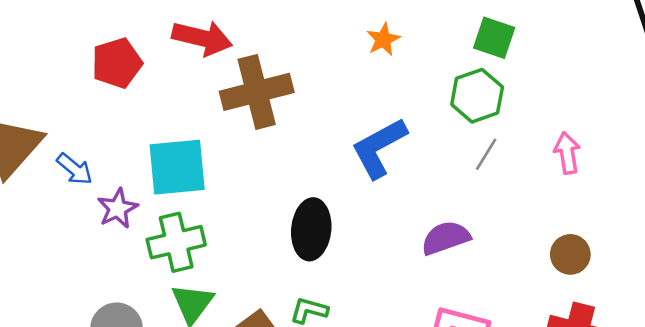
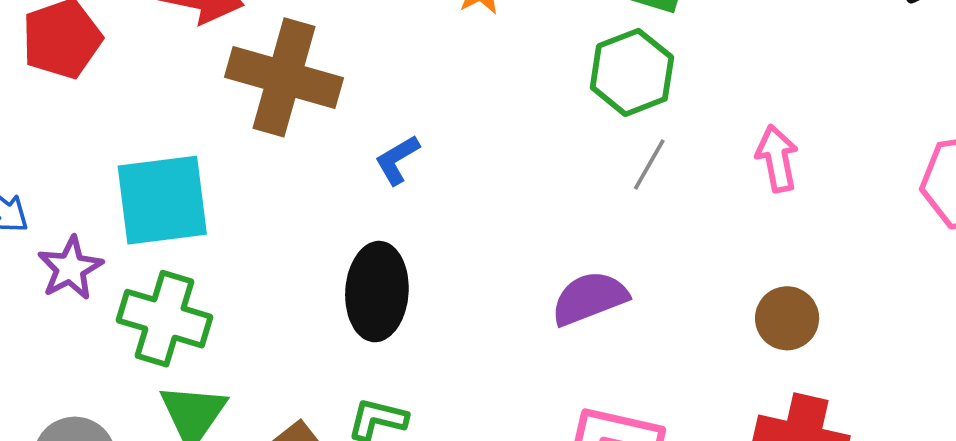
brown cross: (257, 92) -> (284, 77), turned 32
blue L-shape: (379, 148) -> (397, 160), moved, size x0.5
green cross: (176, 242) -> (164, 319), turned 32

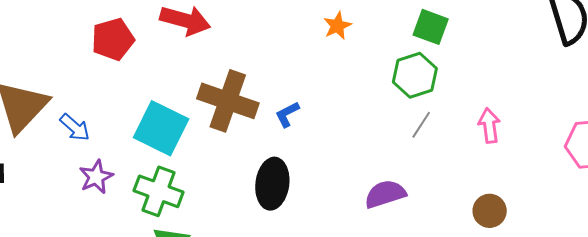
brown cross: (284, 77) -> (228, 101), moved
cyan square: (162, 200) -> (161, 128), turned 30
purple star: (70, 268) -> (96, 177), moved

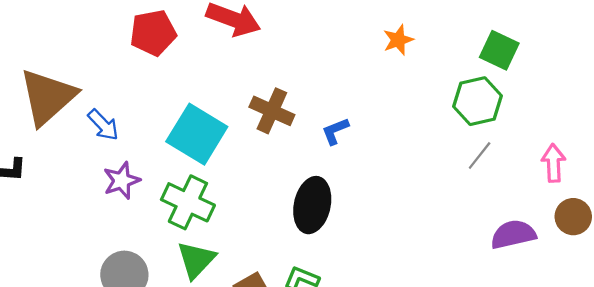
brown cross: (228, 101) -> (272, 111), size x0.7
purple semicircle: (385, 194) -> (513, 234), moved
brown circle: (490, 211) -> (573, 217), moved

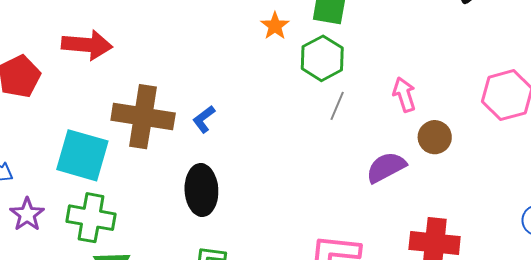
orange star: (398, 40) -> (275, 26), moved
brown cross: (272, 111) -> (143, 117), size x1.5

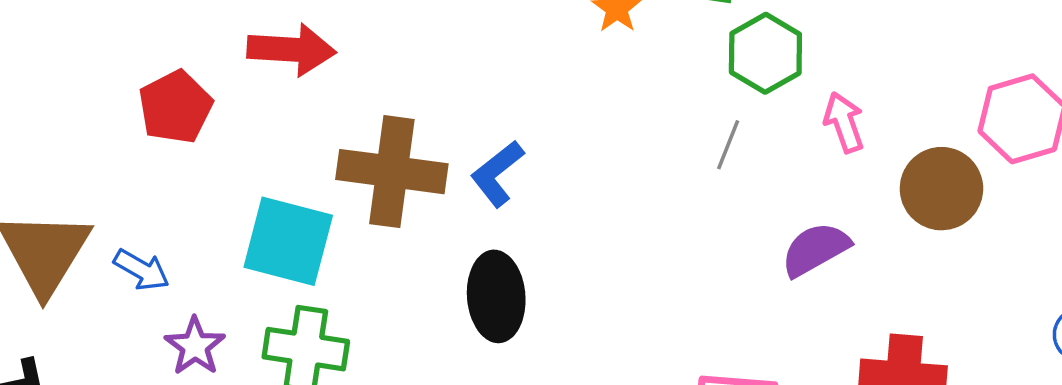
green hexagon: (322, 58) -> (765, 53), moved
blue L-shape: (204, 119) -> (497, 174), size x1.4
brown circle: (435, 137) -> (941, 189), moved, size x1.4

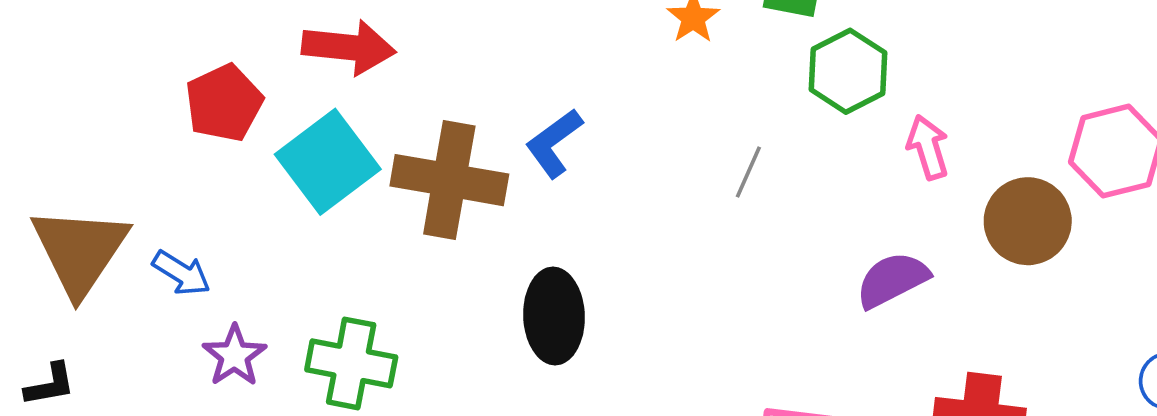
gray line: (728, 145) -> (748, 172), moved
blue L-shape: (497, 174) -> (554, 143), moved
cyan square: (288, 241) -> (328, 162), moved, turned 36

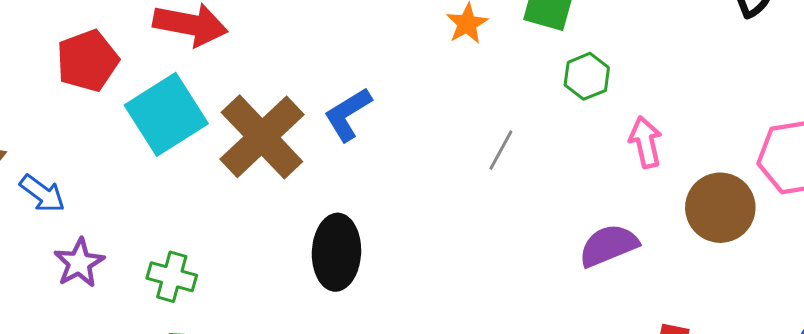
green hexagon: (848, 71) -> (587, 76), size x0.7
brown cross: (449, 180) -> (262, 137), turned 32
green cross: (351, 363) -> (172, 277), size x0.7

